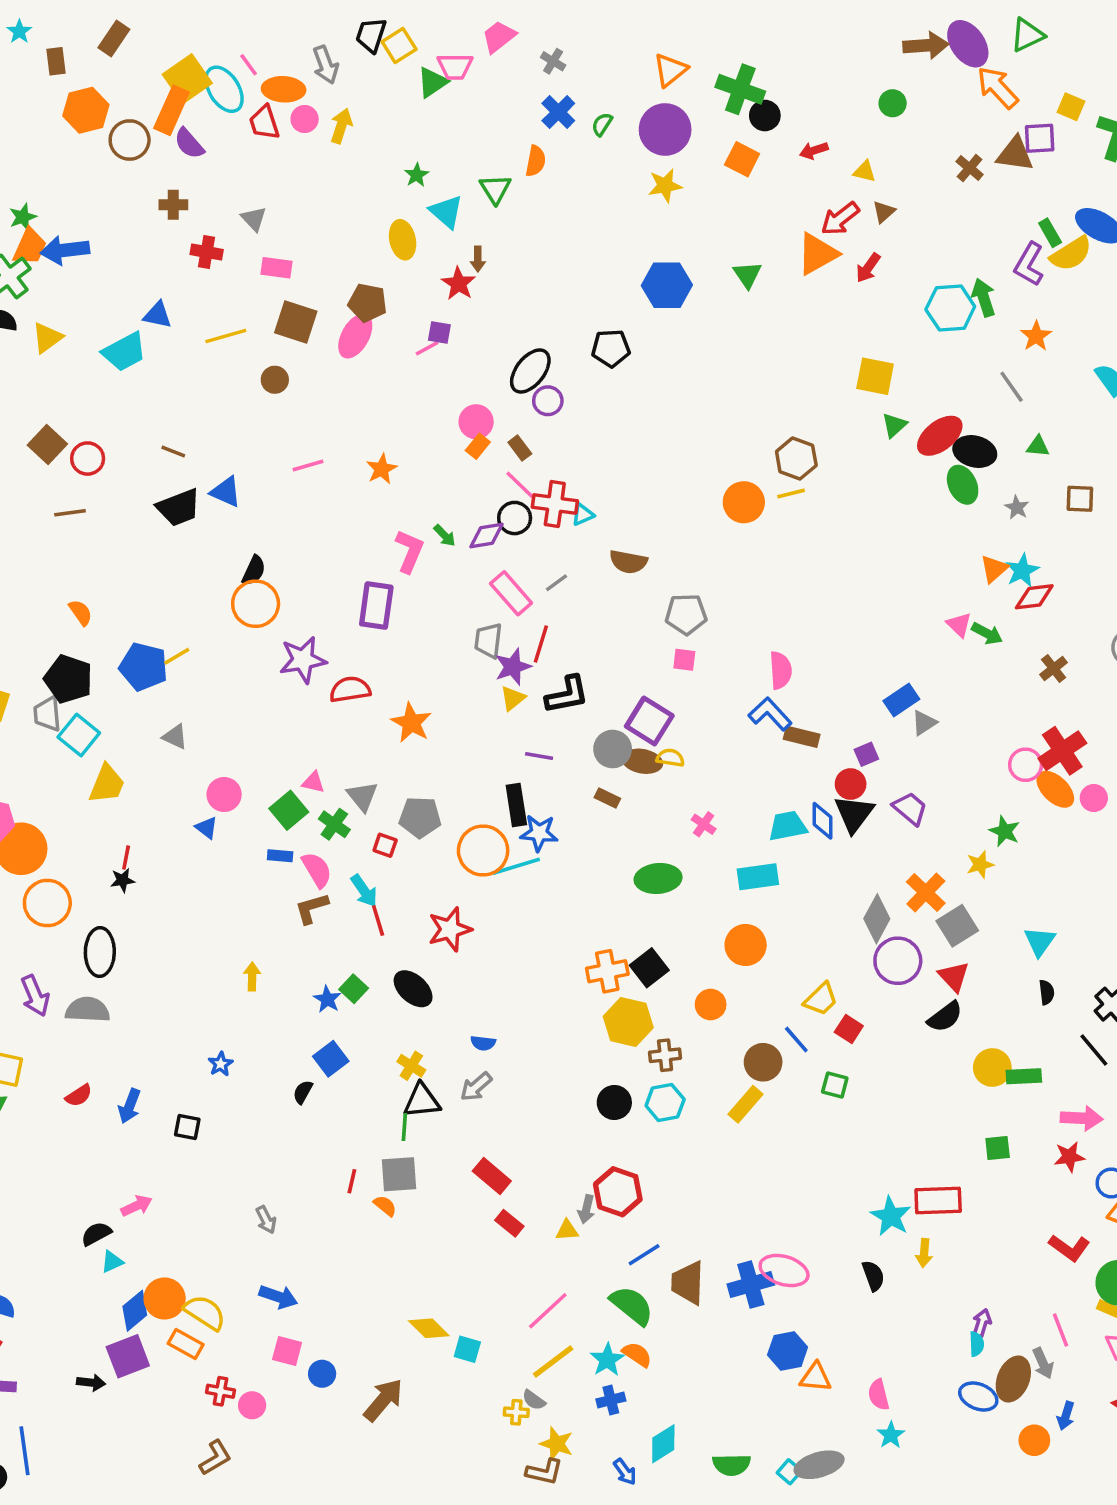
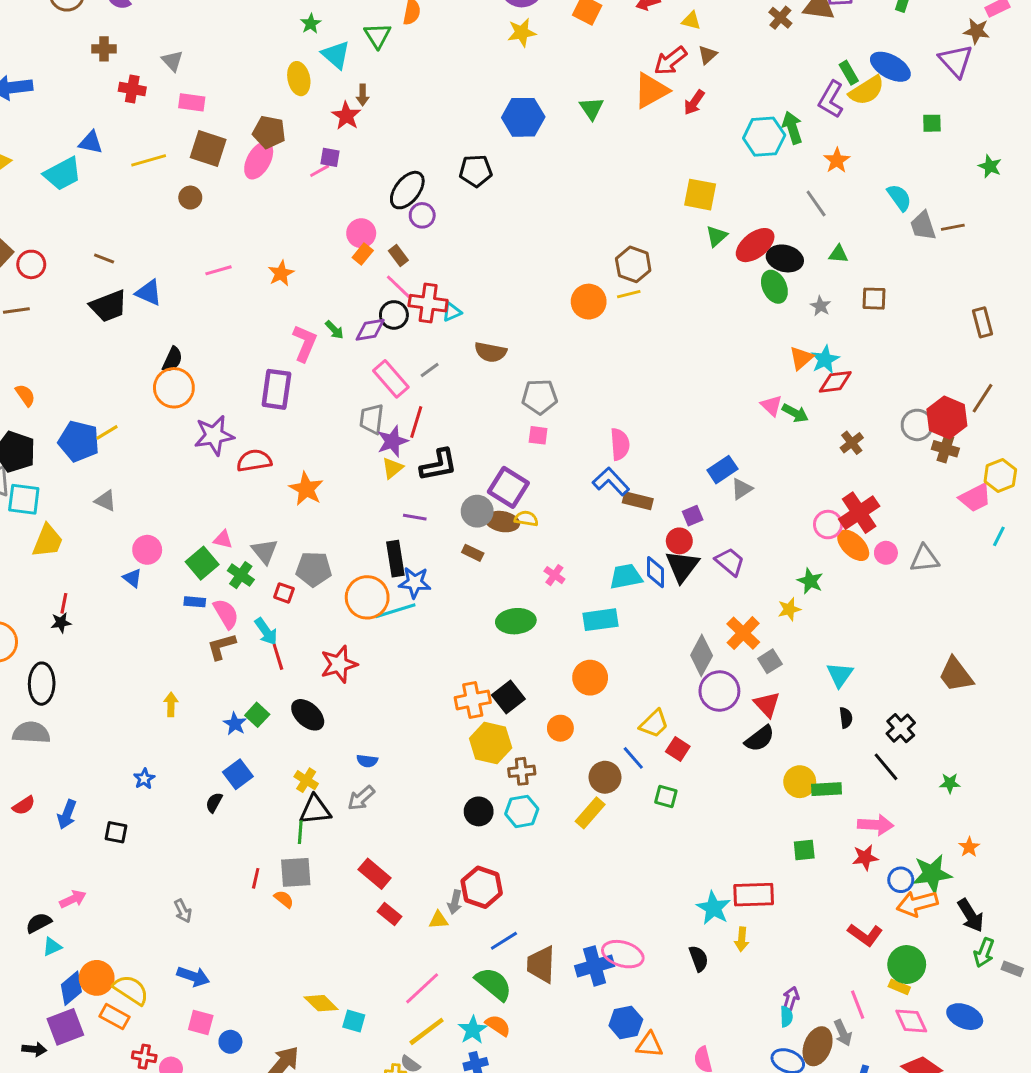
cyan square: (79, 735) -> (24, 499), turned -32
gray square: (957, 926) -> (770, 661), size x0.7

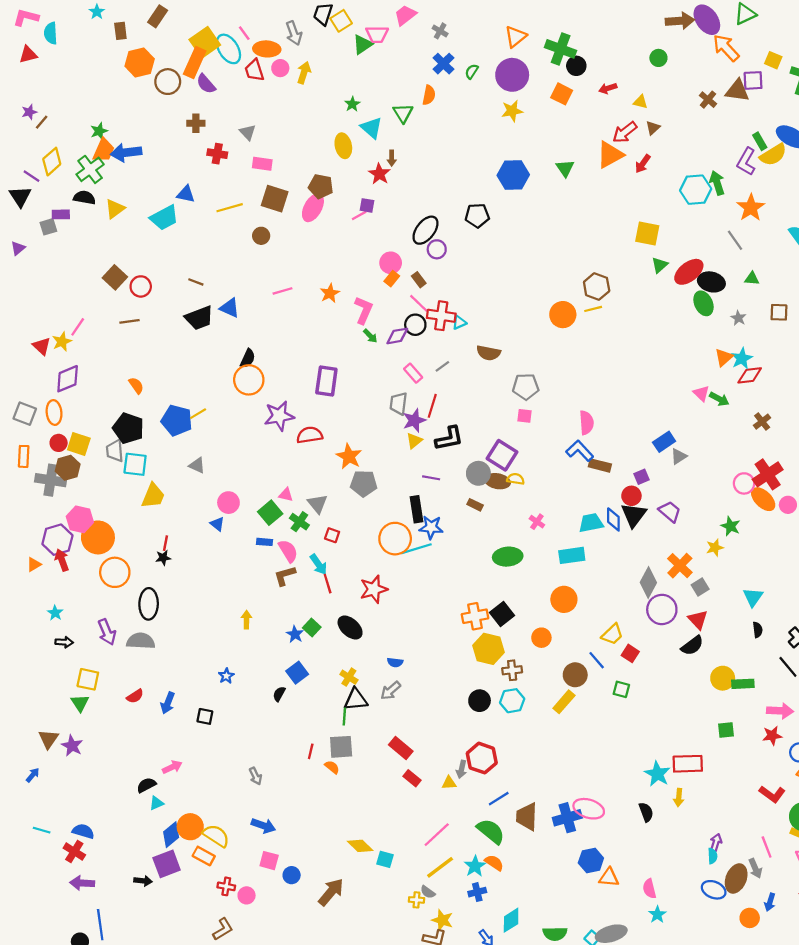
orange star: (837, 160) -> (751, 208), size x1.4
pink L-shape: (305, 343) -> (364, 310), moved
pink rectangle: (391, 379) -> (413, 373), size x0.7
gray pentagon: (314, 569) -> (364, 483), moved

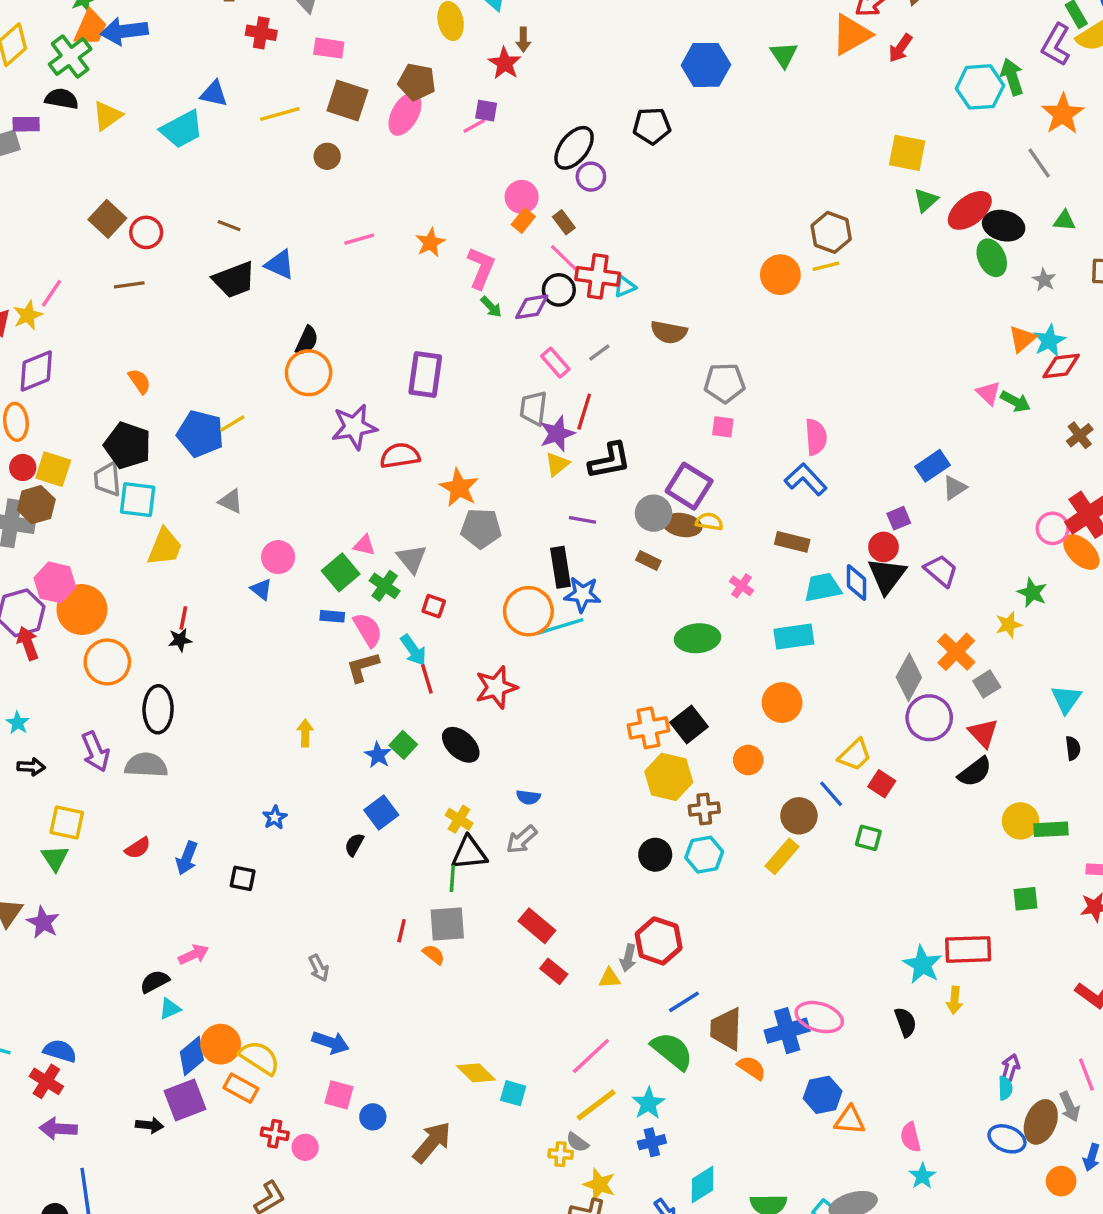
brown rectangle: (600, 465) -> (792, 542), moved
orange semicircle: (494, 863) -> (752, 1068), moved

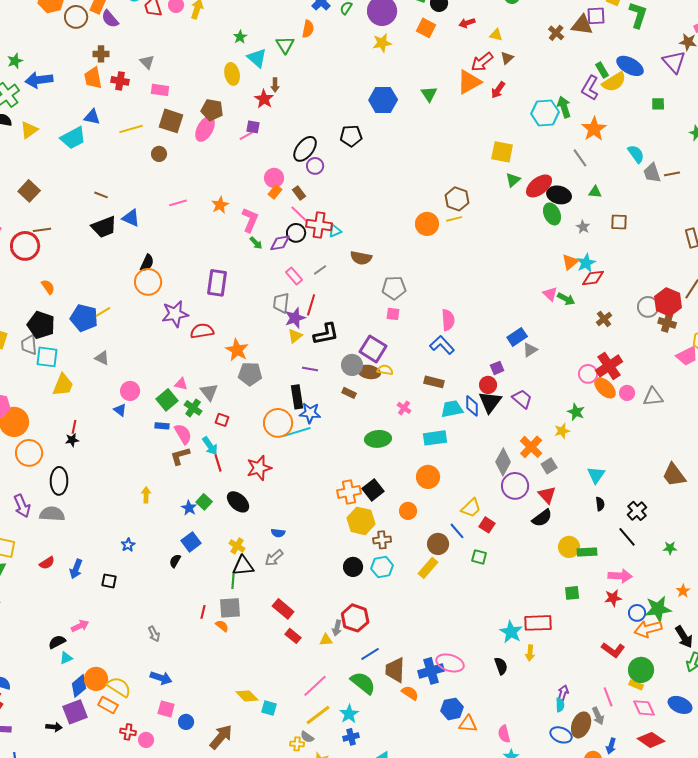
orange trapezoid: (90, 28) -> (93, 78), moved, turned 145
red circle: (146, 232) -> (25, 246), moved, size x1.5

